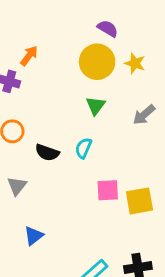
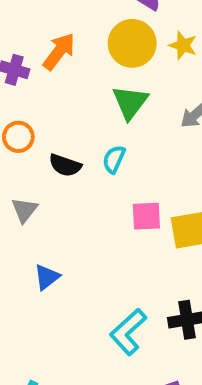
orange arrow: (29, 56) -> (59, 51), moved, size x1.4
green triangle: (96, 106) -> (130, 102), size x1.4

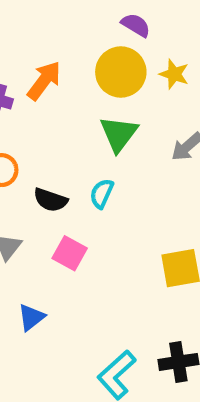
pink square: (146, 216) -> (70, 253), moved, turned 32

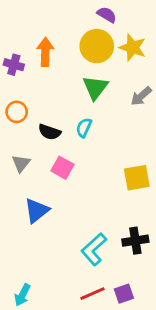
yellow star: (174, 74) -> (132, 48), size x1.4
orange arrow: (44, 81) -> (45, 52), turned -36
blue triangle: (31, 317) -> (37, 211), size x1.4

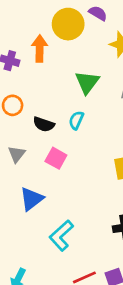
yellow circle: (97, 46) -> (68, 24), moved
cyan L-shape: (94, 249) -> (61, 235), moved

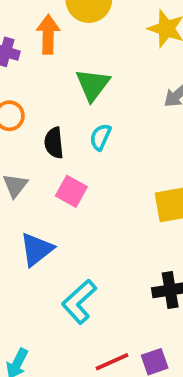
green triangle: (87, 82) -> (93, 85), moved
black semicircle: (44, 124) -> (54, 143), turned 65

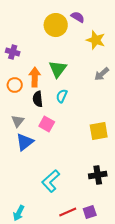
orange arrow: (48, 34) -> (35, 77), moved
blue triangle: (37, 249) -> (25, 142), moved

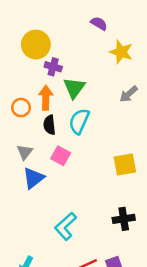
yellow circle: (56, 25) -> (36, 45), moved
purple cross: (13, 52) -> (53, 67), moved
cyan semicircle: (62, 96) -> (79, 121), size x1.5

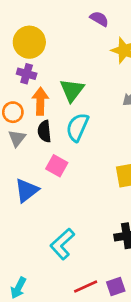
purple cross: (53, 67) -> (27, 74), moved
gray triangle: (25, 152) -> (17, 138), moved

